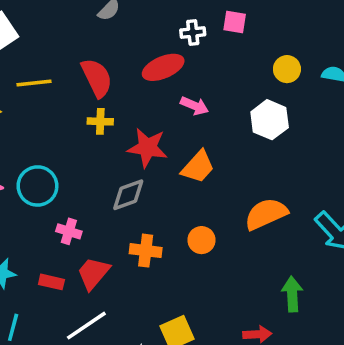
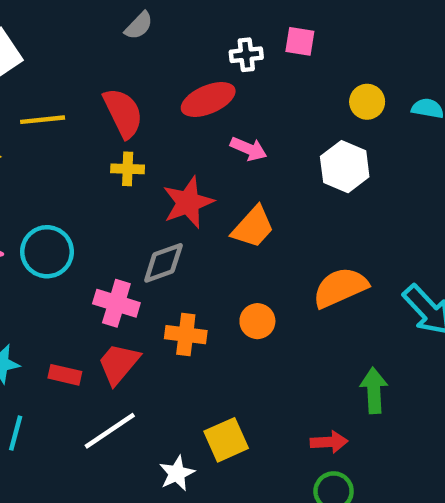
red star: (147, 148) -> (188, 202), turned -30
pink cross: (69, 231) -> (116, 303), moved, size x1.4

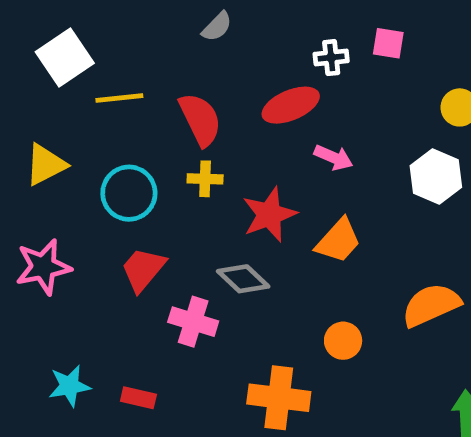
yellow line: (43, 120) -> (119, 98), moved
cyan circle: (47, 252) -> (129, 193), moved
gray diamond: (163, 263) -> (243, 279), turned 63
orange cross: (186, 335) -> (279, 398), moved, size x1.4
red trapezoid: (119, 364) -> (143, 269), moved

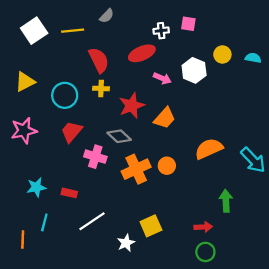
yellow line: (119, 98) -> (73, 31), moved
white hexagon: (436, 176) -> (194, 70), moved
orange cross: (279, 398) -> (136, 169), moved, turned -32

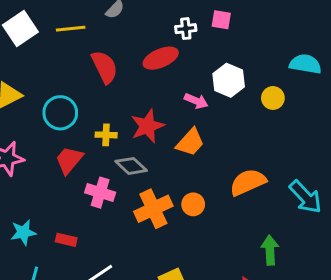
yellow circle: (222, 54) -> (273, 98), moved
cyan semicircle: (253, 58) -> (305, 64), size x1.5
pink arrow: (162, 78) -> (196, 101), moved
yellow cross: (101, 89) -> (106, 135), moved

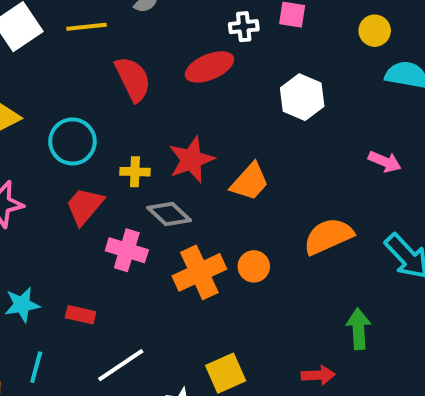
yellow circle: (273, 98) -> (375, 31), moved
pink arrow: (196, 101) -> (385, 162), moved

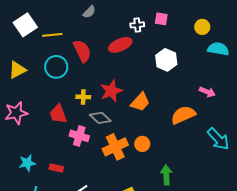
yellow line: (87, 27) -> (52, 35), moved
cyan circle: (72, 141) -> (56, 67), moved
red trapezoid: (85, 206) -> (58, 114), turned -60
orange semicircle: (328, 236) -> (183, 115), moved
green arrow: (359, 329) -> (166, 175), moved

